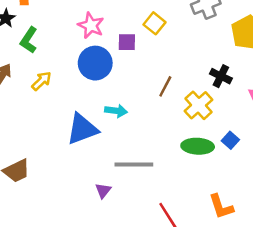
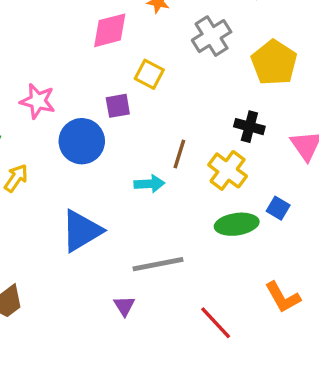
pink star: (91, 25) -> (38, 101), moved
cyan arrow: (116, 111) -> (149, 184), moved

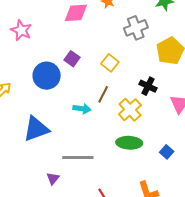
yellow square: (149, 74) -> (110, 63), moved
pink star: (38, 101) -> (21, 30), moved
purple square: (118, 106) -> (72, 59), turned 35
blue square: (278, 208) -> (167, 152), moved

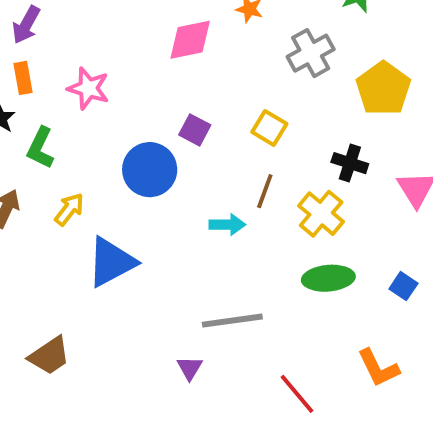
blue triangle: (36, 129) -> (111, 262), moved

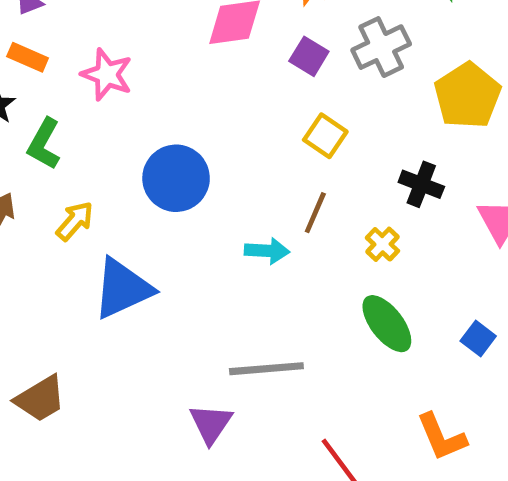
orange rectangle: (23, 78) -> (28, 57), turned -60
purple square: (195, 130) -> (309, 56), moved
yellow cross: (321, 214) -> (382, 244), size x0.6
green ellipse: (328, 278) -> (387, 324), turned 54
purple triangle: (190, 368) -> (211, 424), size x1.4

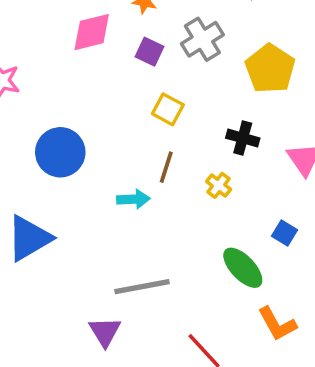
green ellipse: (387, 324) -> (243, 268), moved
blue square: (478, 339) -> (284, 233), moved

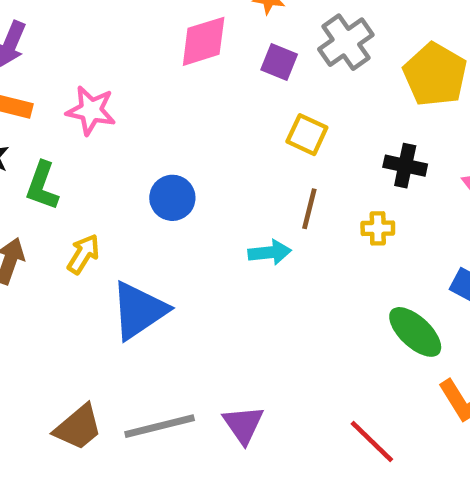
blue circle: (60, 152) -> (172, 198), size x0.7
yellow cross: (219, 185) -> (378, 228), turned -35
gray line: (142, 287) -> (160, 426), moved

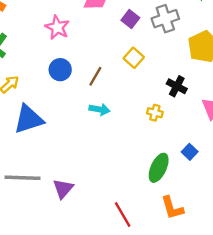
pink star: (91, 110) -> (57, 27), moved
brown line: (309, 209) -> (95, 76), moved
green ellipse: (415, 332) -> (159, 168), turned 56

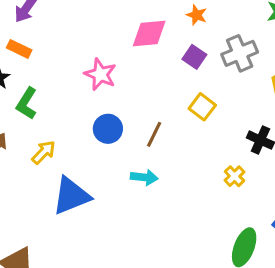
cyan arrow: (100, 109) -> (144, 177), moved
yellow cross: (155, 113) -> (234, 176), turned 35

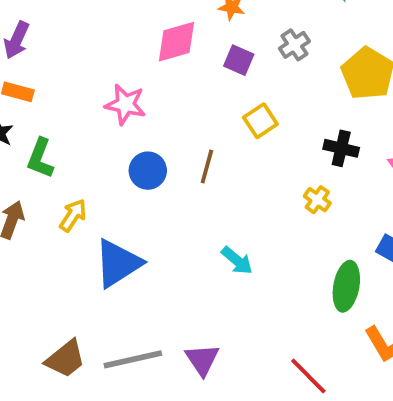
gray cross: (240, 53) -> (294, 45), size x0.7
yellow square: (202, 107) -> (260, 121), turned 30
cyan arrow: (144, 177) -> (237, 261), moved, turned 45

